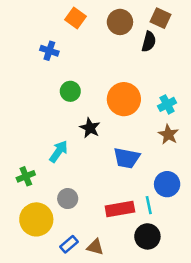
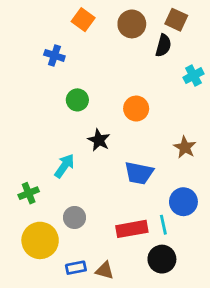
orange circle: (124, 99) -> (136, 109), size x0.7
cyan cross: (167, 104) -> (193, 76), moved
blue rectangle: (69, 244) -> (76, 268), turned 30

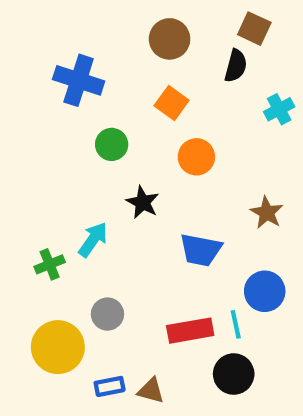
orange square: (83, 20) -> (172, 103), moved
brown circle: (132, 24) -> (170, 39), moved
blue cross: (54, 55) -> (79, 80), size x1.6
green cross: (29, 193) -> (50, 264), moved

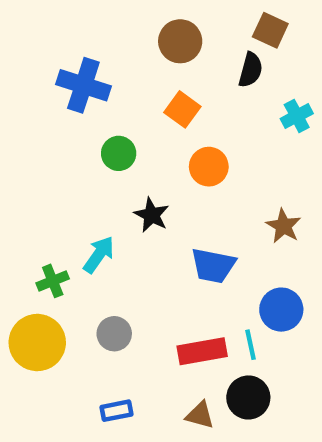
yellow circle: (58, 347) -> (37, 343), moved
brown triangle: (151, 391) -> (200, 415), moved

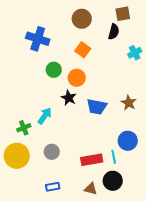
brown square: (270, 30) -> (123, 14), turned -35
orange circle: (209, 167) -> (77, 78), moved
blue trapezoid: (213, 266) -> (97, 107), moved

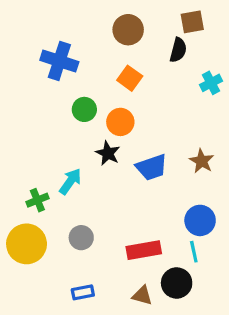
blue trapezoid: (97, 107) -> (152, 167), turned -30
cyan line: (114, 157) -> (194, 252), moved

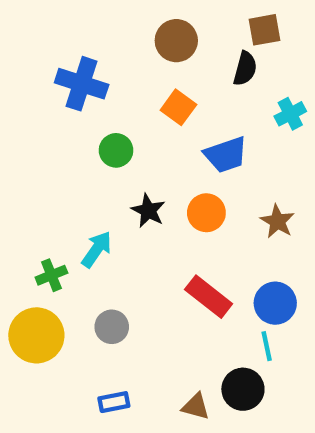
orange circle: (120, 122) -> (206, 213), moved
blue trapezoid: (152, 167) -> (226, 155), moved
red rectangle: (144, 250) -> (209, 297), moved, turned 48

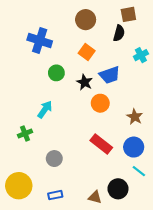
black star: (148, 211) -> (85, 82), moved
brown star: (277, 221) -> (135, 117), moved
cyan arrow: (97, 249) -> (45, 109), moved
yellow circle: (36, 335) -> (19, 186), moved
cyan line: (267, 346) -> (139, 171), moved, turned -40

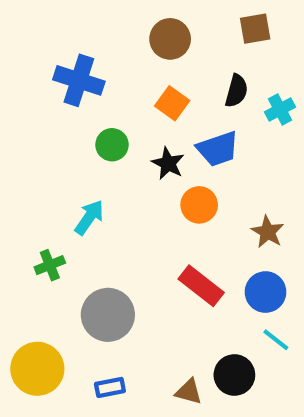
black semicircle: (119, 33) -> (236, 91), moved
gray circle: (54, 159) -> (108, 315), size x1.6

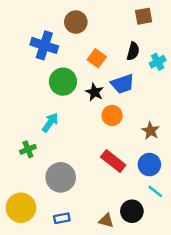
brown circle: (170, 39) -> (76, 22), moved
green circle: (112, 145) -> (63, 82), size x1.5

